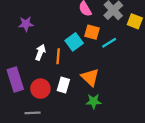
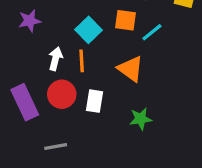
cyan square: (74, 42) -> (88, 30), moved
orange triangle: (90, 77) -> (131, 69), moved
red circle: (40, 89) -> (62, 94), moved

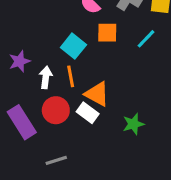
purple star: (30, 21) -> (19, 61), moved
cyan line: (152, 32) -> (146, 39), moved
orange triangle: (131, 69) -> (97, 94), moved
white rectangle: (94, 101) -> (88, 113), turned -55

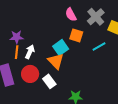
cyan square: (73, 46) -> (61, 48), moved
orange line: (71, 76) -> (17, 52), moved
orange triangle: (97, 94) -> (56, 61), moved

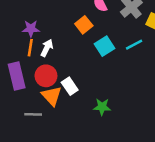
orange square: (76, 35) -> (84, 25), moved, turned 32
cyan square: (61, 48) -> (104, 46), moved
orange triangle: (56, 61) -> (52, 96), moved

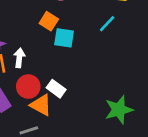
cyan square: (104, 46) -> (64, 38), moved, turned -30
green star: (102, 107) -> (119, 110), moved, size x1.5

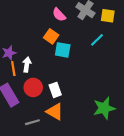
white rectangle: (56, 89) -> (55, 90), turned 32
orange triangle: (41, 105) -> (55, 112), moved

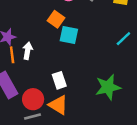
cyan line: (97, 40) -> (123, 39), moved
red circle: (33, 87) -> (33, 99), moved
green star: (104, 108) -> (108, 87), moved

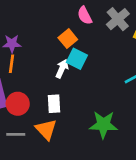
white arrow: (28, 51) -> (62, 69), moved
red circle: (33, 99) -> (18, 104), moved

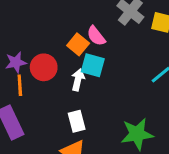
pink semicircle: (85, 16) -> (96, 36), moved
red circle: (18, 104) -> (44, 67), moved

